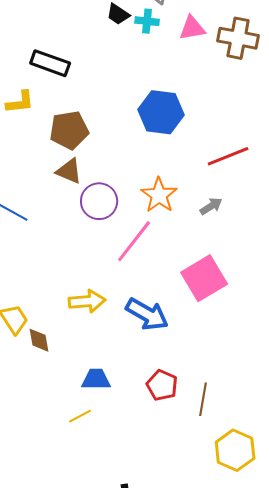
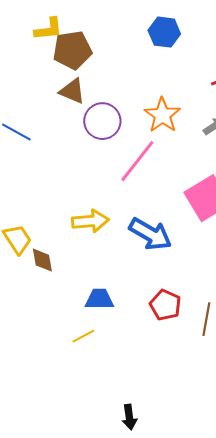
yellow L-shape: (20, 102) -> (48, 29), moved
blue hexagon: (161, 112) -> (164, 32), size x0.7

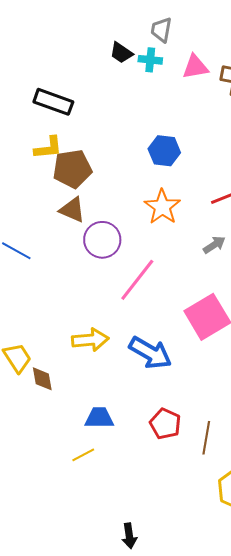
orange star: (162, 115) -> (162, 207), moved

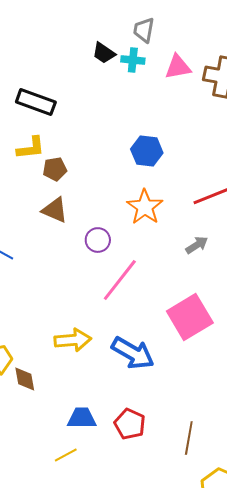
brown pentagon: (72, 169) -> (55, 169), size x0.6
purple circle: (102, 240) -> (98, 240), moved, size x0.7
red pentagon: (165, 424) -> (130, 424), moved

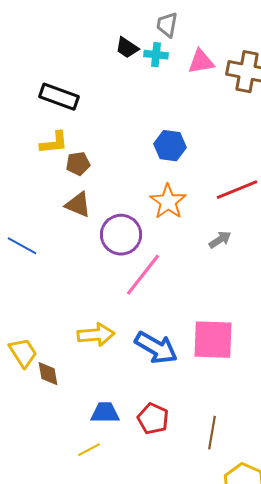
purple circle: (98, 240) -> (121, 235), size x1.6
pink square: (190, 317) -> (213, 340), moved, turned 33

